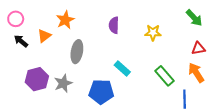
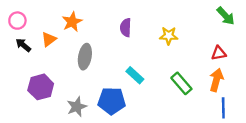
green arrow: (194, 18) -> (226, 16), moved
orange arrow: (196, 73) -> (216, 80), turned 48
gray star: (63, 83) -> (77, 107), moved
blue line: (185, 99) -> (223, 108), moved

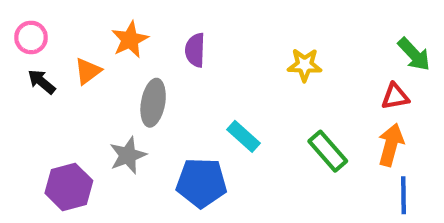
green arrow: (226, 16) -> (414, 54), moved
purple semicircle: (126, 28) -> (195, 50), moved
purple hexagon: (41, 87) -> (69, 187), moved
gray star: (77, 107) -> (128, 155), moved

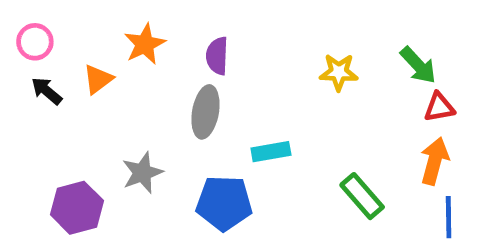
green arrow: (414, 54) -> (418, 65), moved
gray ellipse: (153, 103) -> (205, 112), moved
cyan rectangle: (244, 136) -> (271, 152), turned -52
green rectangle: (328, 151) -> (362, 196), moved

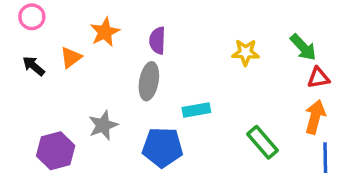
pink circle: (35, 42) -> (32, 17), moved

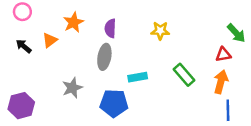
green arrow: (303, 47) -> (236, 33), moved
yellow star: (246, 52) -> (160, 31), moved
green rectangle: (262, 142) -> (184, 75), moved
purple hexagon: (56, 151) -> (21, 106), moved

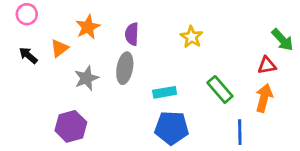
yellow star: (160, 31) -> (192, 37), turned 30
gray star: (72, 88) -> (86, 78), moved
blue pentagon: (114, 103) -> (172, 128), moved
purple hexagon: (21, 106) -> (71, 126), moved
blue line: (228, 110) -> (240, 132), moved

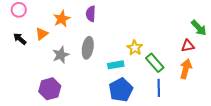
purple semicircle: (132, 34) -> (91, 14), moved
yellow star: (192, 37) -> (135, 48), moved
blue pentagon: (172, 128) -> (121, 90), turned -30
blue line: (240, 132) -> (159, 88), moved

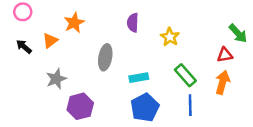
purple semicircle: (91, 14) -> (133, 23), moved
yellow star: (135, 48) -> (170, 37), moved
gray star: (61, 55) -> (56, 79), moved
purple hexagon: (50, 89) -> (80, 106), moved

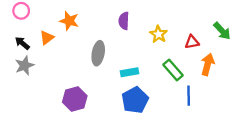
orange star: (74, 23) -> (69, 21), turned -30
red triangle: (225, 55) -> (192, 42), moved
gray star: (56, 79) -> (24, 66), moved
orange arrow: (222, 82) -> (208, 64), moved
blue line: (190, 105) -> (189, 96), moved

